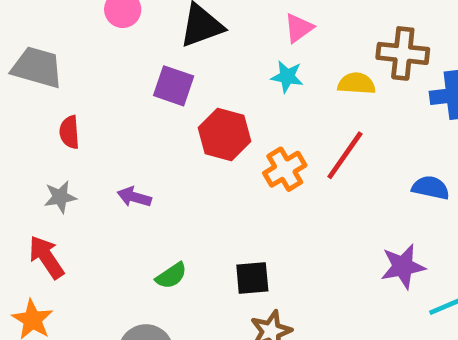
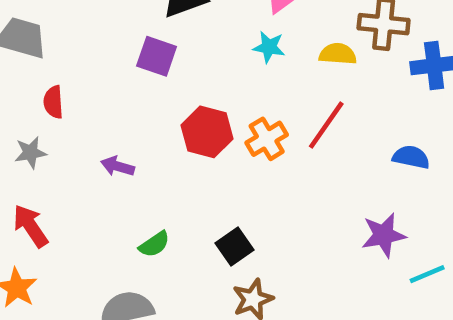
red hexagon: (225, 134) -> (207, 132), moved
gray star: (60, 197) -> (30, 153), moved
black square: (252, 278) -> (235, 247), turned -30

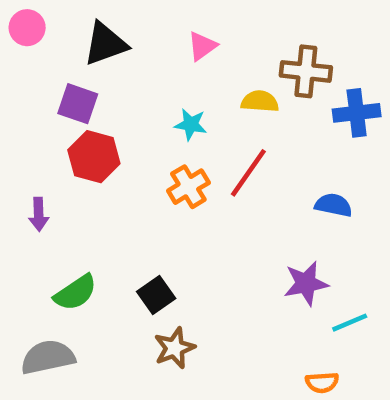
cyan star: (269, 47) -> (191, 124), moved
red hexagon: (207, 132) -> (94, 157), moved
purple arrow: (118, 166) -> (39, 214), turned -108
green semicircle: (154, 244) -> (75, 293), size x1.4

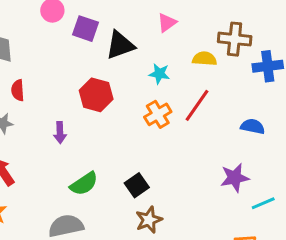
black triangle: (105, 44) -> (120, 45), moved
purple square: (78, 104) -> (86, 29), moved

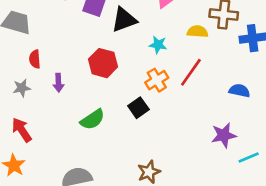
purple arrow: (60, 132) -> (58, 83), moved
green semicircle: (84, 184) -> (93, 119), moved
black square: (137, 185) -> (138, 108), moved

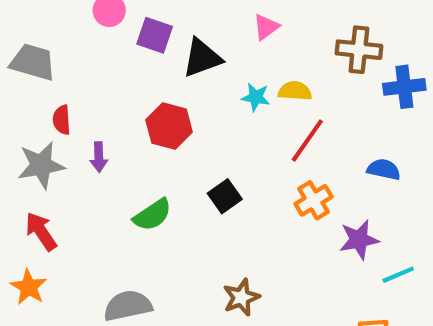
yellow semicircle: (197, 32) -> (295, 91), moved
orange cross: (157, 80) -> (314, 200), moved
gray star: (22, 88) -> (41, 165), size x1.6

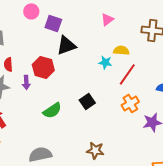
black triangle: (202, 58) -> (66, 45), moved
cyan star: (256, 97) -> (105, 62), moved
red hexagon: (169, 126) -> (43, 67), moved
brown star: (241, 297) -> (95, 150), turned 30

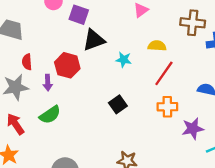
cyan star: (105, 62) -> (124, 60), moved
orange cross: (130, 103) -> (167, 107), turned 30
green semicircle: (52, 110) -> (50, 115), moved

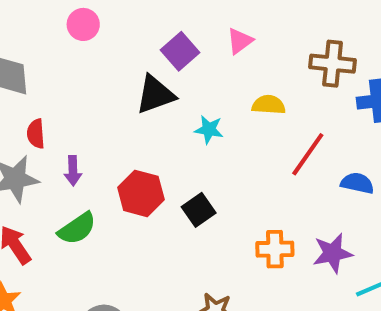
purple square: (79, 15) -> (180, 51), moved, turned 30
red hexagon: (67, 65) -> (141, 193), moved
red line: (164, 73) -> (308, 154), moved
orange cross: (167, 107) -> (275, 249), moved

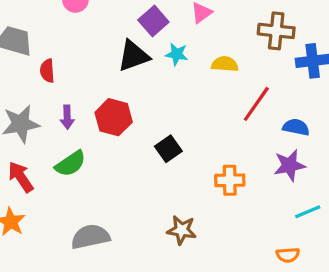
cyan star: (209, 130) -> (177, 54), moved
red semicircle: (36, 134) -> (47, 71), moved
red hexagon: (141, 193) -> (114, 117), moved
purple star: (333, 253) -> (289, 165), moved

